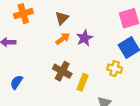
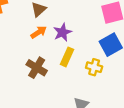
yellow rectangle: (83, 82) -> (67, 57), moved

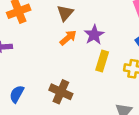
brown cross: (37, 68) -> (61, 92), moved

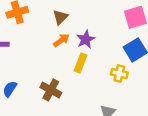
yellow rectangle: (102, 61) -> (81, 63), moved

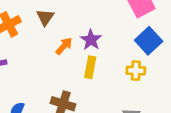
brown triangle: (60, 17) -> (45, 17), moved

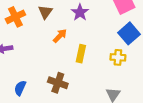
purple star: (91, 40) -> (80, 12), moved

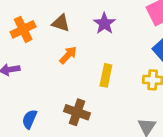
brown triangle: (45, 12) -> (61, 23), turned -48
orange arrow: (60, 36) -> (68, 55), moved

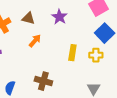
yellow rectangle: (106, 75) -> (72, 53), moved

